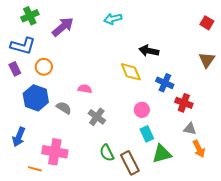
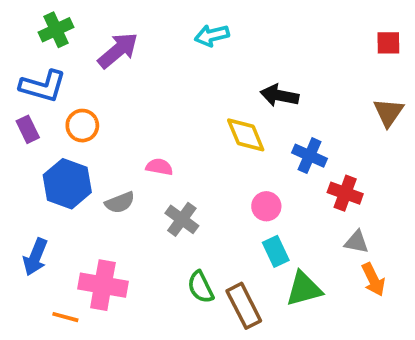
red square: (207, 23) -> (388, 43), turned -32
gray semicircle: (64, 108) -> (120, 203), turned 126

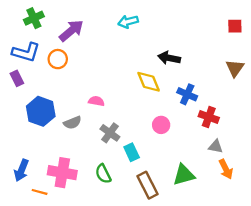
orange circle: (82, 126) -> (58, 59), moved
cyan rectangle: (276, 251) -> (132, 152), moved
blue arrow: (35, 257) -> (21, 170), moved
green semicircle: (201, 287) -> (103, 174), moved

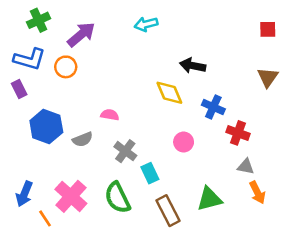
pink cross: (62, 173) -> (71, 196), turned 32
green semicircle: (103, 174) -> (118, 198), size x1.4
orange line: (40, 192) -> (45, 218), turned 42

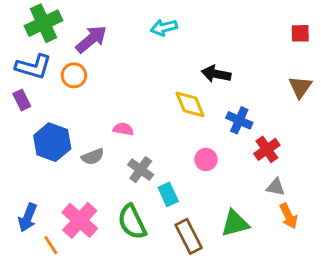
green cross: (39, 20) -> (44, 23), size x1.4
red cross: (238, 133) -> (267, 149), turned 35

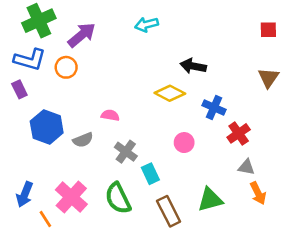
yellow diamond: (190, 104) -> (170, 93), turned -40

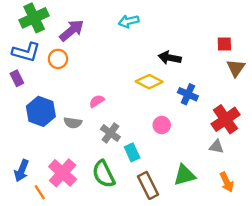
red square: (268, 30) -> (224, 44), moved
pink semicircle: (110, 115) -> (97, 101), turned -42
red cross: (239, 133) -> (226, 119), moved, size x1.4
gray semicircle: (83, 140) -> (73, 123), turned 30
orange arrow: (258, 193) -> (227, 182), moved

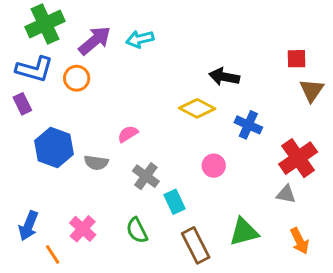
cyan arrow: (129, 21) -> (140, 39), moved
pink cross: (63, 173) -> (83, 229), size x0.7
green semicircle: (104, 174) -> (137, 230), size x0.7

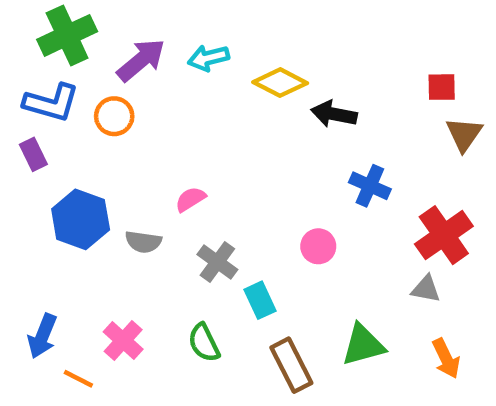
yellow diamond: (197, 108) -> (280, 83), moved
orange line: (53, 254) -> (78, 379), turned -30

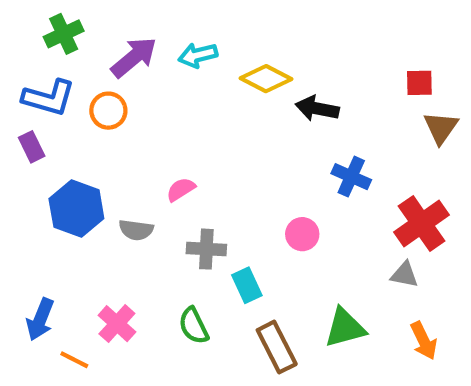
green cross: (67, 35) -> (64, 34), size x0.7
gray cross: (217, 262) -> (206, 249), turned -33

